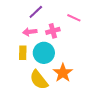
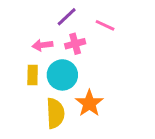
purple line: (36, 12) -> (67, 17), moved
yellow semicircle: (39, 80) -> (55, 113), turned -145

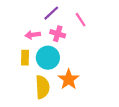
pink line: (105, 25) -> (81, 20), turned 32
pink cross: (75, 44) -> (58, 34), turned 32

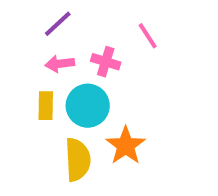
purple line: (51, 13) -> (58, 24), moved

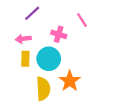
pink arrow: (60, 64) -> (23, 39), moved

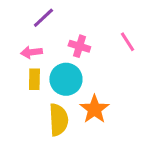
pink line: (82, 20) -> (127, 42), moved

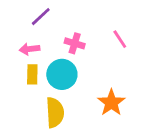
orange star: (94, 109) -> (111, 103), moved

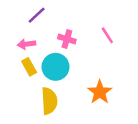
yellow rectangle: (32, 74) -> (29, 67), turned -30

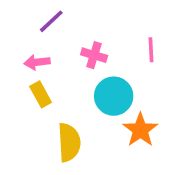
pink line: (107, 35) -> (151, 50), turned 30
cyan circle: (56, 67) -> (114, 96), moved

